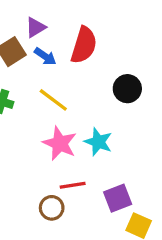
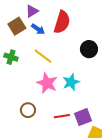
cyan star: (98, 142) -> (71, 82), turned 30
red line: (73, 185) -> (62, 116), moved
brown circle: (52, 208) -> (28, 110), moved

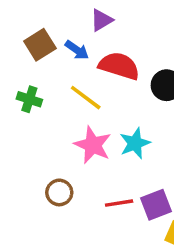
purple triangle: (32, 11) -> (101, 20), moved
red semicircle: (62, 22) -> (119, 66), moved, turned -90

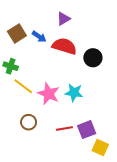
purple triangle: (101, 20) -> (63, 19), moved
yellow line: (86, 98) -> (23, 86), moved
cyan star: (135, 143) -> (74, 93), turned 30

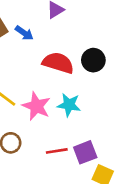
red semicircle: (64, 46) -> (58, 63), moved

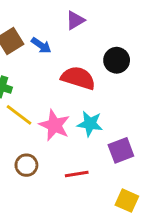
black circle: (93, 60) -> (117, 60), moved
purple square: (85, 152) -> (121, 150), moved

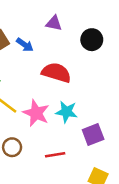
purple triangle: (75, 20) -> (54, 23), turned 42
black circle: (117, 60) -> (92, 40), moved

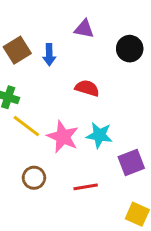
blue arrow: (25, 45) -> (49, 55), turned 54
red semicircle: (56, 73) -> (87, 88), size x0.7

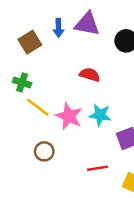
purple triangle: (84, 29) -> (87, 24), size x1.5
blue arrow: (49, 55) -> (59, 28), moved
red line: (86, 187) -> (98, 168), moved

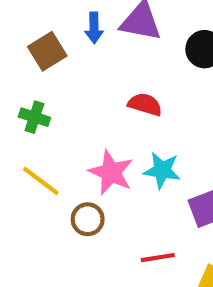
yellow line: (38, 107) -> (41, 181), moved
brown circle: (44, 151) -> (88, 219), moved

